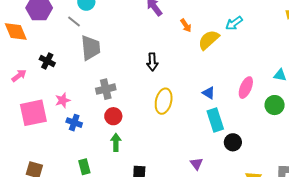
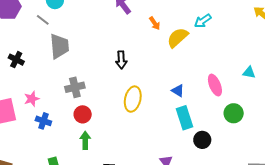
pink ellipse: (246, 88) -> (215, 85), turned -45
green circle: (275, 105) -> (234, 113), moved

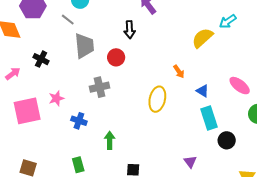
orange arrow: (155, 23) -> (179, 71), moved
black arrow: (121, 60) -> (130, 30), moved
pink ellipse: (215, 85) -> (240, 86), turned -30
red circle: (83, 114) -> (116, 57), moved
blue cross: (43, 121) -> (79, 121), moved

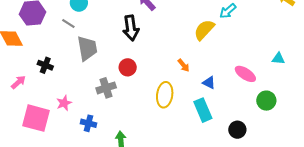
black arrow: (130, 30) -> (131, 28), size x1.4
red circle: (116, 57) -> (128, 67), moved
pink square: (27, 111) -> (36, 118), turned 32
cyan rectangle: (209, 118) -> (203, 110), moved

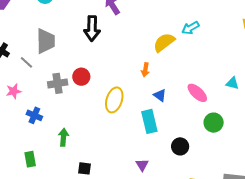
gray line: (68, 23) -> (26, 62), moved
orange arrow: (184, 65) -> (145, 70), moved, turned 40
red circle: (128, 67) -> (81, 77), moved

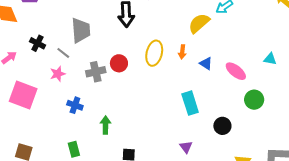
pink star: (14, 91) -> (58, 74), moved
blue triangle: (160, 95) -> (206, 63), moved
yellow ellipse: (114, 100) -> (154, 53), moved

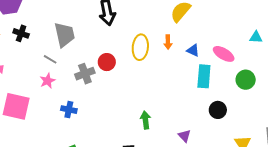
black cross: (37, 43) -> (21, 33), moved
cyan rectangle: (190, 103) -> (204, 76), moved, turned 30
green arrow: (105, 125) -> (145, 120), moved

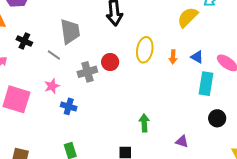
black cross: (21, 33) -> (24, 41), moved
orange arrow: (168, 42) -> (173, 57), moved
pink star: (47, 81) -> (52, 86), moved
purple triangle: (184, 136) -> (182, 142), turned -32

